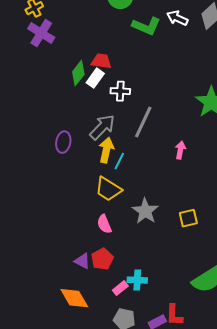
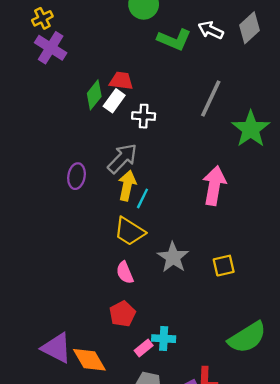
gray line: (143, 122) -> (211, 98), moved
pink arrow: (180, 150) -> (214, 186), size x1.8
purple triangle: (82, 261) -> (57, 348), moved, size x1.6

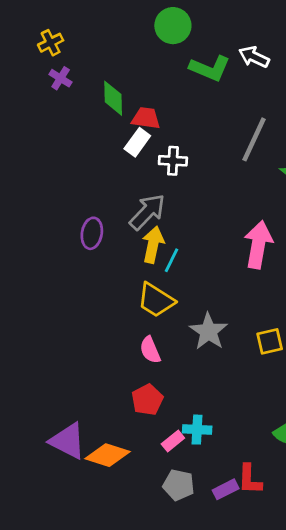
purple cross: (51, 48) -> (61, 78), size x0.6
green diamond: (94, 95) -> (113, 98), moved, turned -40
orange diamond: (89, 360) -> (107, 455), turned -42

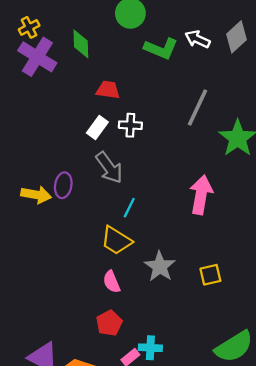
purple cross: (61, 78) -> (37, 57), size x2.0
green diamond: (113, 98) -> (81, 44), moved
white rectangle: (137, 142) -> (97, 128), moved
gray arrow: (147, 212) -> (109, 168), turned 100
yellow arrow: (153, 245) -> (36, 195), moved, turned 88

